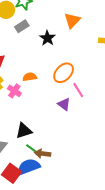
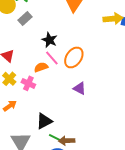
black star: (47, 38) -> (49, 40), moved
pink line: (78, 90) -> (52, 58), moved

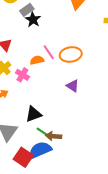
black star: (49, 40) -> (33, 20), moved
orange ellipse: (74, 57) -> (71, 54), turned 40

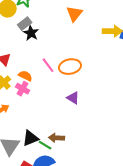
orange semicircle: (37, 60) -> (25, 76), moved, turned 40
black triangle: (34, 114) -> (30, 138), moved
brown arrow: (54, 136) -> (56, 138), moved

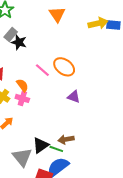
orange ellipse: (70, 67) -> (64, 67), turned 60
orange semicircle: (25, 76) -> (22, 85), turned 40

